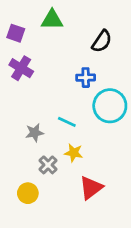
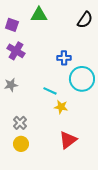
black semicircle: (102, 41) -> (85, 20), moved
gray star: (35, 133) -> (11, 85), moved
yellow star: (74, 153) -> (61, 107), moved
gray cross: (48, 165) -> (20, 123), moved

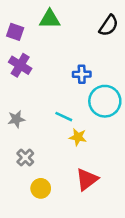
gray star: (11, 85) -> (16, 119), moved
yellow circle: (21, 144) -> (41, 188), moved

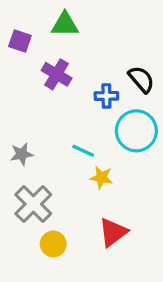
black semicircle: (109, 25) -> (141, 79), moved, turned -75
purple cross: (20, 65) -> (57, 74), moved
gray cross: (25, 158) -> (33, 204), size x1.6

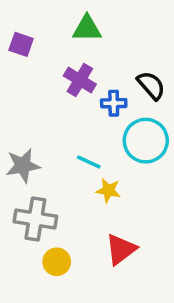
green triangle: (65, 24) -> (87, 28), moved
purple cross: (57, 74) -> (80, 80), moved
gray star: (22, 154) -> (23, 166), size x1.4
gray cross: (33, 204) -> (35, 219), turned -36

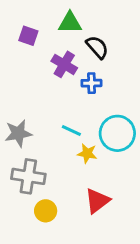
purple square: (21, 44) -> (28, 36), moved
black semicircle: (151, 85) -> (97, 47), moved
cyan circle: (146, 141) -> (117, 133), moved

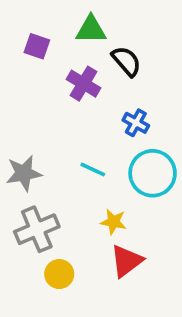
blue cross: (92, 83) -> (136, 123), moved, turned 30
yellow star: (87, 153) -> (113, 222), moved
gray cross: (28, 176) -> (37, 229), turned -32

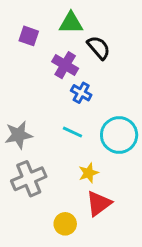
blue cross: (136, 123) -> (81, 93), moved
yellow star: (113, 222) -> (88, 173), turned -30
yellow circle: (59, 274) -> (65, 224), moved

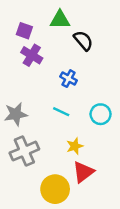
purple cross: (65, 65) -> (32, 55), moved
cyan circle: (119, 135) -> (101, 114), size x0.7
yellow circle: (65, 224) -> (55, 189), size x1.5

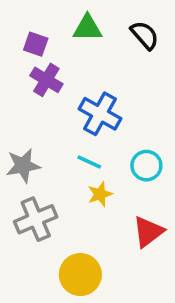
black semicircle: (83, 41) -> (145, 35), moved
blue cross: (69, 79) -> (100, 114), size x1.6
yellow star: (75, 146) -> (100, 194), moved
red triangle: (83, 172) -> (148, 232), moved

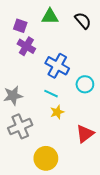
cyan circle: (146, 166) -> (85, 84), moved

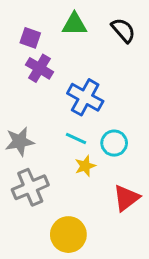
cyan circle: (85, 84) -> (114, 143), moved

